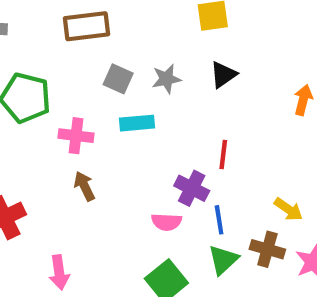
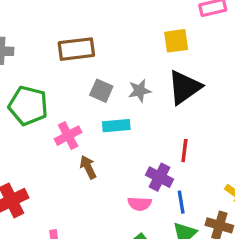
black triangle: (223, 75) -> (184, 87), size x1.6
pink cross: (76, 136) -> (68, 136), turned -35
brown arrow: (84, 186) -> (88, 167), moved

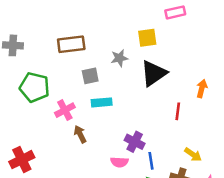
gray square: (101, 91) -> (90, 76), turned -36
gray star: (140, 91) -> (119, 58), moved
red line: (184, 151) -> (178, 111), moved

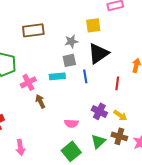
gray square: (90, 76) -> (69, 60), moved
purple cross: (135, 142) -> (99, 111), moved
yellow arrow: (193, 154) -> (120, 115), moved
blue line: (151, 161) -> (85, 76), moved

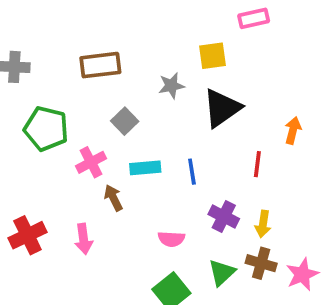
gray square: (69, 60) -> (125, 121), moved, turned -32
cyan rectangle: (57, 76) -> (145, 168), moved
blue line: (85, 76) -> (192, 172), moved
yellow arrow: (120, 115) -> (263, 224), turned 64
pink arrow: (20, 147) -> (84, 239), moved

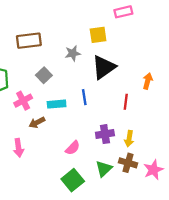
blue line: (192, 172) -> (84, 97), moved
brown arrow: (113, 198) -> (37, 123), turned -91
purple cross: (224, 216) -> (105, 134), turned -36
pink semicircle: (171, 239) -> (73, 148), turned -49

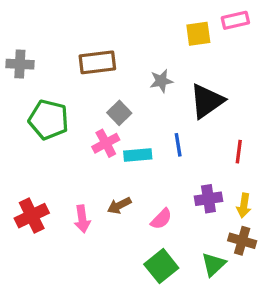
yellow square: (98, 35) -> (198, 34), moved
pink cross: (23, 101) -> (106, 143), moved
brown arrow: (37, 123) -> (119, 205), moved
green triangle: (104, 169) -> (214, 264), moved

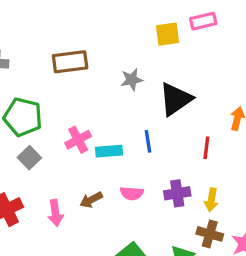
gray square: (119, 113) -> (29, 158), moved
pink semicircle: (161, 219) -> (132, 193), moved, turned 50

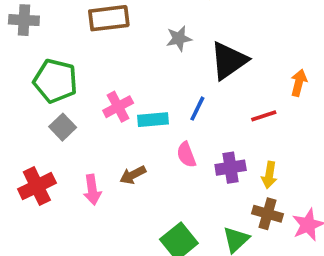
blue line: (148, 141) -> (197, 109), turned 35
red line: (206, 148) -> (264, 116), turned 65
pink semicircle: (132, 193) -> (186, 155), moved, turned 65

